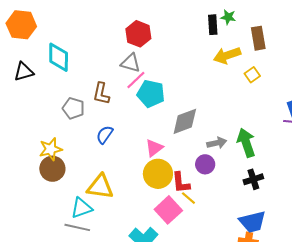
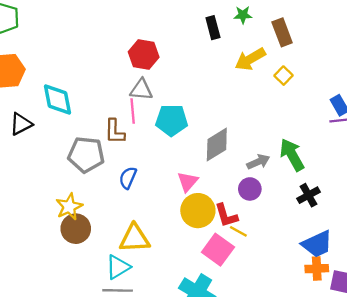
black rectangle: (213, 25) -> (213, 28), moved
pink line: (136, 80) -> (133, 111), moved, turned -40
gray pentagon: (73, 108) -> (86, 155), size x1.4

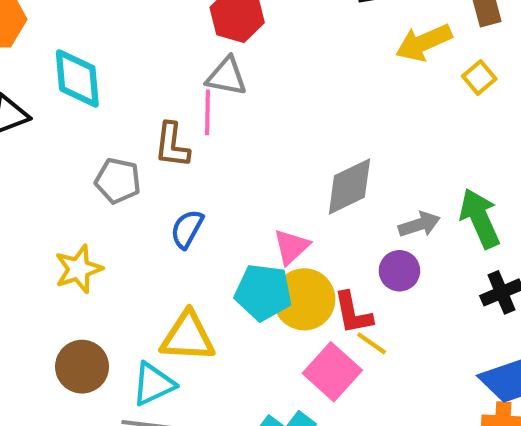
cyan pentagon: (172, 120) -> (263, 292), moved
gray pentagon: (86, 155) -> (118, 181), size x0.7
brown circle: (76, 229) -> (82, 367), moved

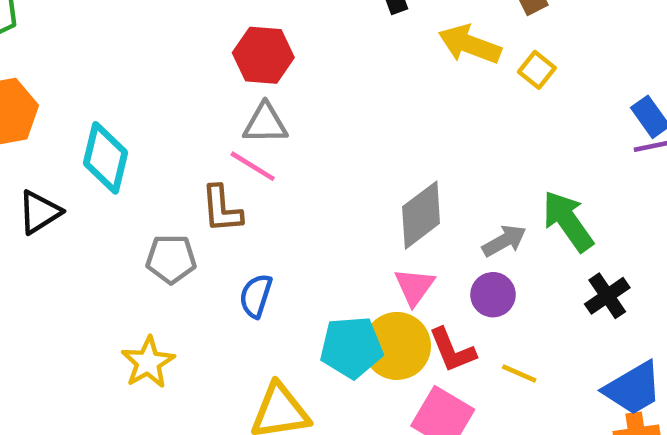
yellow arrow: (424, 43) -> (470, 44), turned 56
cyan diamond: (77, 78) -> (105, 158), turned 30
pink line: (208, 112) -> (253, 166), turned -48
pink triangle: (291, 247) -> (414, 287), moved
yellow line: (372, 343) -> (519, 373), moved

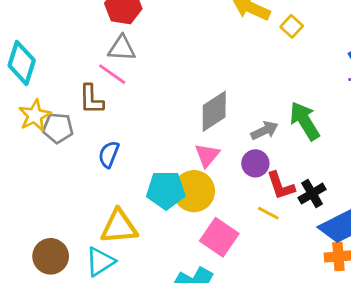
black cross: (607, 296) -> (312, 194), moved
red L-shape: (452, 350) -> (281, 186), moved
yellow star: (148, 362) -> (35, 115), moved

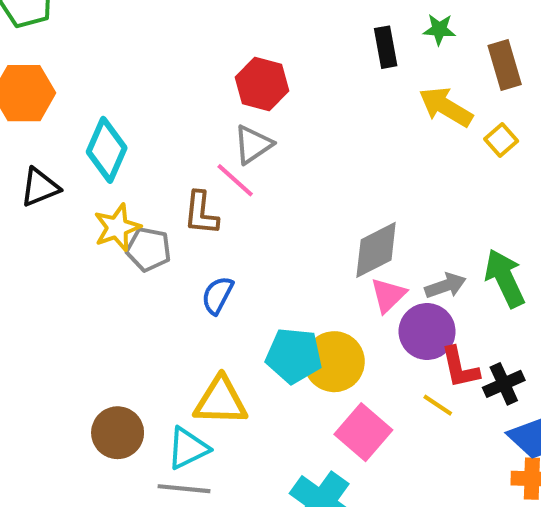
gray triangle: (122, 48) -> (253, 145), turned -44
pink triangle: (207, 155) -> (388, 295), moved
purple circle: (255, 163) -> (427, 332), size x1.4

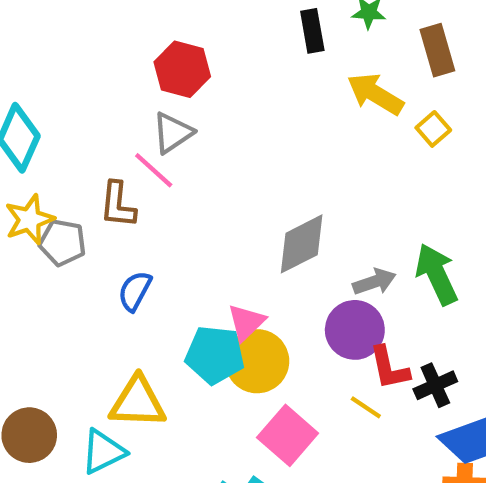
pink triangle: (388, 295) -> (246, 322), moved

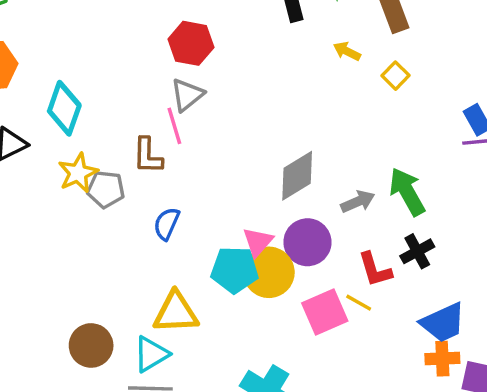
yellow arrow: (375, 94) -> (347, 51), size x0.6
pink line: (154, 170) -> (174, 126), turned 36
purple circle: (355, 330) -> (307, 242), moved
black cross: (435, 385) -> (417, 251), moved
pink square: (288, 435) -> (325, 312), moved, turned 30

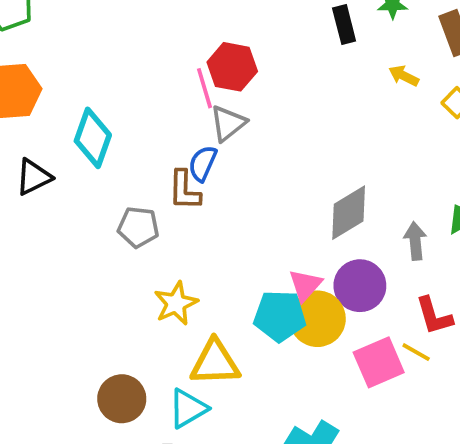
pink line: (174, 126) -> (205, 88), moved
yellow star: (78, 173) -> (176, 303), moved
gray arrow: (358, 202) -> (415, 241), turned -72
blue semicircle: (167, 224) -> (203, 163), moved

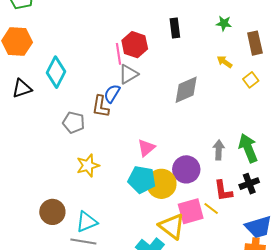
black rectangle: (344, 25) -> (175, 28), moved
gray diamond: (349, 213) -> (186, 90), moved
pink triangle: (305, 285) -> (146, 148), moved
yellow triangle: (215, 363) -> (172, 226), moved, turned 32

